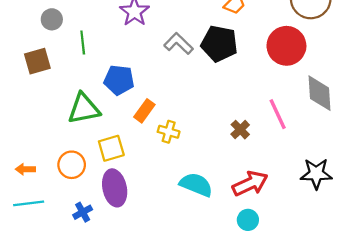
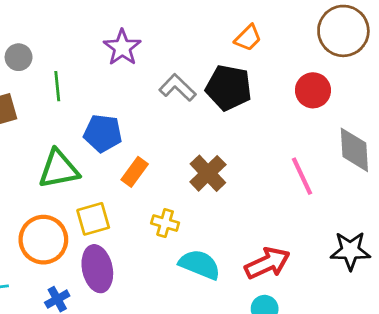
red circle: (286, 46) -> (313, 90), size x0.7
brown cross: (240, 130) -> (208, 173), moved, size x1.5
yellow cross: (169, 132) -> (165, 223), moved
orange circle: (72, 165) -> (43, 240), size x1.4

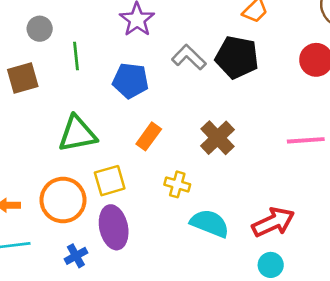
blue pentagon: (103, 133) -> (130, 81), moved
pink line: (302, 176) -> (306, 140), turned -69

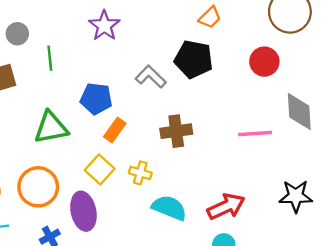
gray L-shape: (189, 57) -> (151, 77), moved
blue pentagon: (130, 81) -> (96, 99), moved
brown cross: (217, 138) -> (176, 131), turned 36
yellow square: (110, 181) -> (100, 169), moved, turned -32

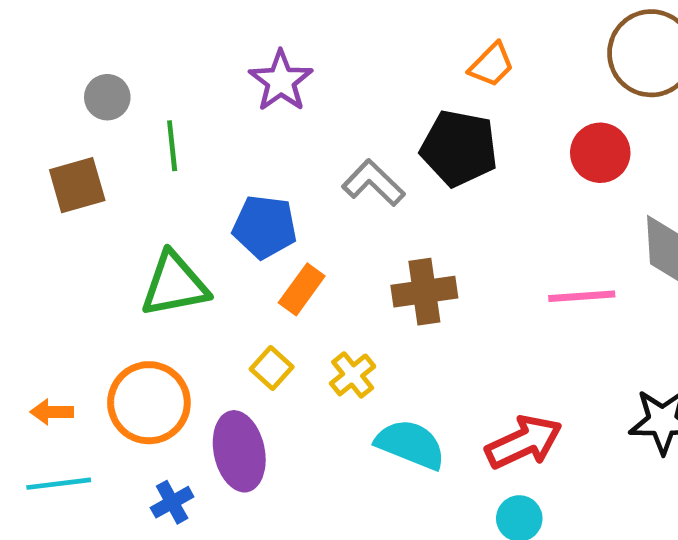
yellow square: (100, 169) -> (272, 368), size x0.7
yellow cross: (140, 173) -> (353, 375), turned 35

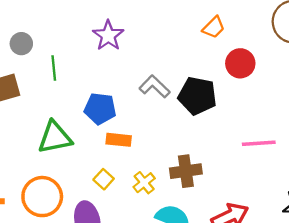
black pentagon: (459, 148) -> (197, 96), moved
red circle: (600, 153) -> (240, 63), moved
orange rectangle: (302, 289) -> (119, 140), turned 60
brown cross: (424, 292) -> (186, 171), moved

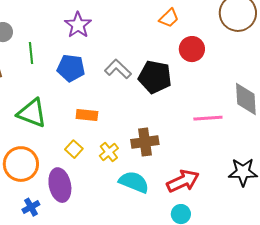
blue pentagon: (100, 109) -> (71, 68), moved
green triangle: (55, 137) -> (32, 113), turned 32

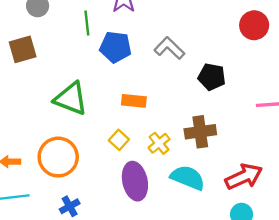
green line: (31, 53) -> (87, 23), moved
black pentagon: (155, 77) -> (212, 77), moved, size x0.7
purple ellipse: (60, 185) -> (135, 181), moved

